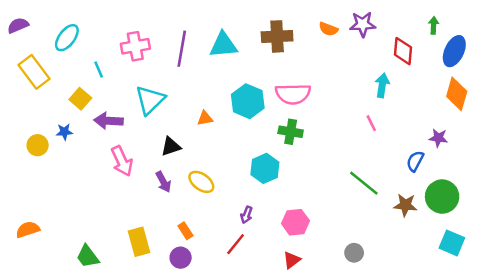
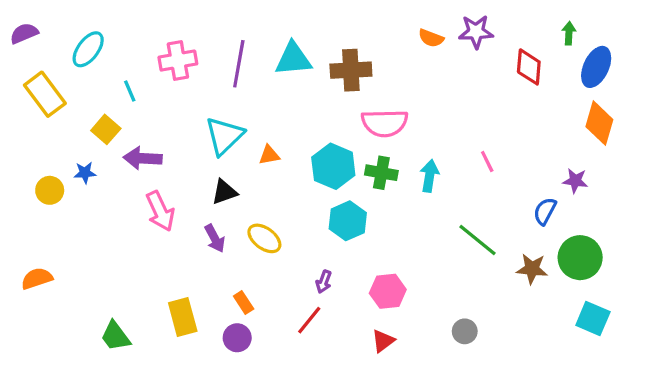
brown cross: (277, 36) -> (351, 70), moved
cyan arrow: (382, 85) -> (429, 176), moved
cyan triangle: (150, 100) -> (224, 136), moved
cyan hexagon: (248, 101) -> (333, 166), moved
orange semicircle: (28, 230) -> (37, 278), moved

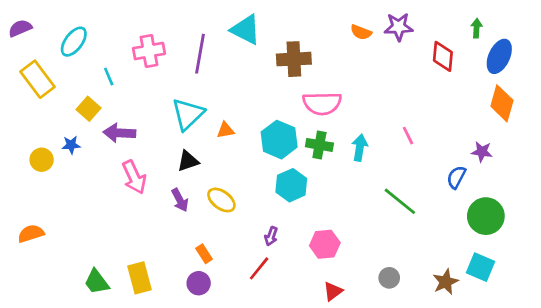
cyan triangle: (293, 59) -> (246, 30), moved, turned 32
brown star: (532, 269) -> (446, 282), moved, turned -30
yellow rectangle: (183, 317) -> (140, 278), moved
cyan square: (593, 319) -> (480, 267), moved
red triangle: (383, 341) -> (333, 291), moved

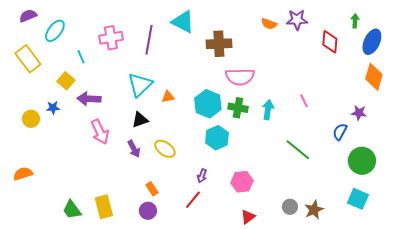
purple semicircle: (20, 28) -> (28, 16), moved
brown star: (446, 282) -> (314, 210), moved

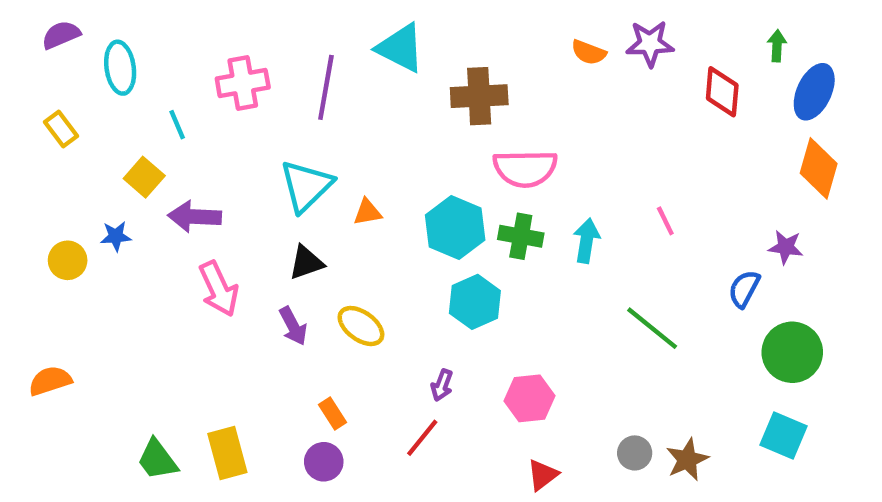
cyan ellipse: (55, 31) -> (120, 68), turned -45
yellow rectangle: (28, 59) -> (61, 129), size x0.6

